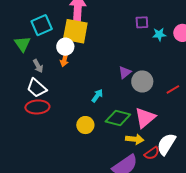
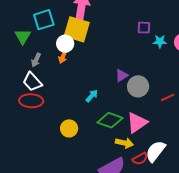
gray arrow: (38, 66) -> (36, 60), turned 48
yellow circle: (85, 125) -> (69, 128), moved

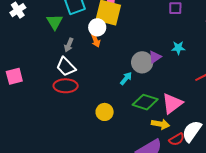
cyan star: (160, 41) -> (178, 48), moved
orange arrow: (63, 56) -> (96, 40), turned -40
gray circle: (138, 86) -> (142, 62), moved

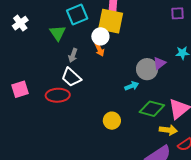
cyan arrow: (126, 78) -> (132, 86), turned 32
red ellipse: (66, 86) -> (58, 95), moved

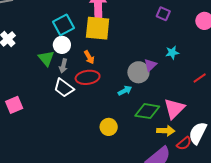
purple square: (177, 13) -> (163, 14), turned 32
green triangle: (58, 33) -> (46, 58), moved
white circle: (100, 36) -> (62, 45), moved
red ellipse: (58, 95) -> (88, 77), moved

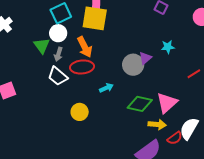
orange arrow: (89, 57) -> (85, 47), size x1.5
cyan arrow: (125, 91) -> (106, 88), moved
yellow circle: (109, 127) -> (80, 112), moved

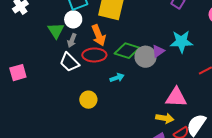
cyan star: (168, 47) -> (181, 42), size x1.6
pink triangle: (167, 103) -> (176, 97), turned 40
green diamond: (140, 104) -> (127, 51), moved

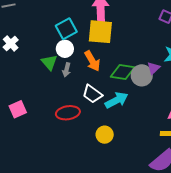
red ellipse: (94, 55) -> (68, 113), moved
white trapezoid: (69, 62) -> (92, 94), moved
cyan arrow: (117, 78) -> (117, 100), size x1.6
yellow circle: (88, 100) -> (105, 135), moved

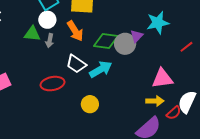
green triangle: (49, 62) -> (32, 34), turned -42

